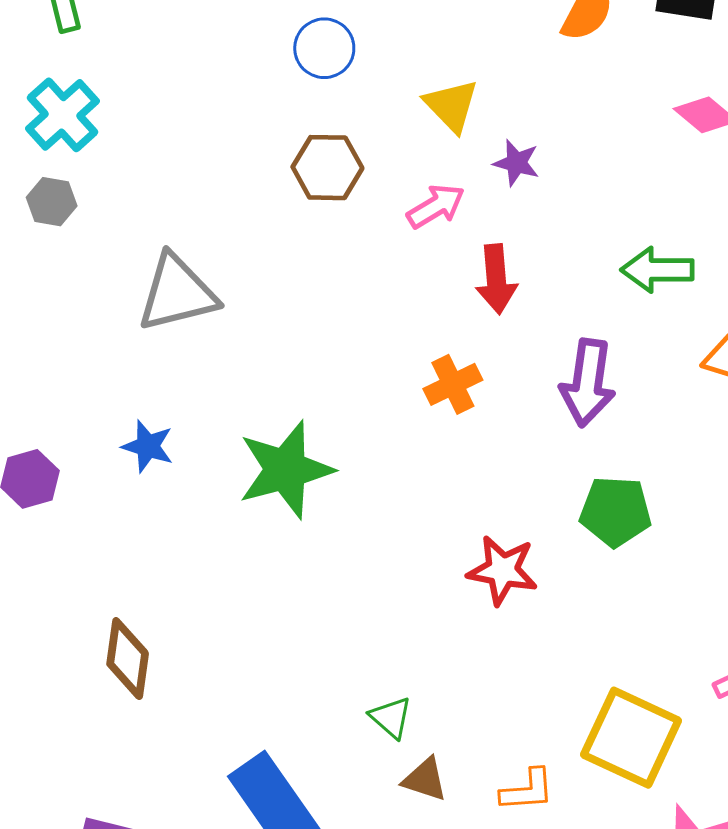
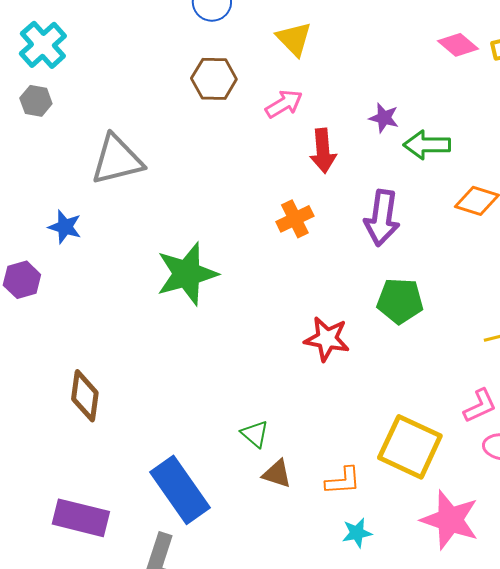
purple star: (516, 163) -> (384, 118), moved
blue star: (148, 446) -> (65, 227), moved

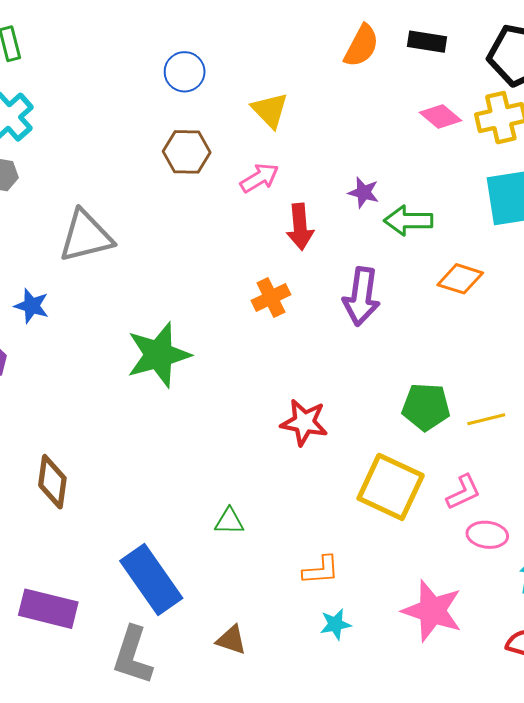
green pentagon: (400, 301) -> (426, 407), moved
green triangle: (255, 434) -> (229, 521), turned -40
yellow square: (410, 447) -> (391, 487), moved
brown triangle: (277, 474) -> (231, 640), moved

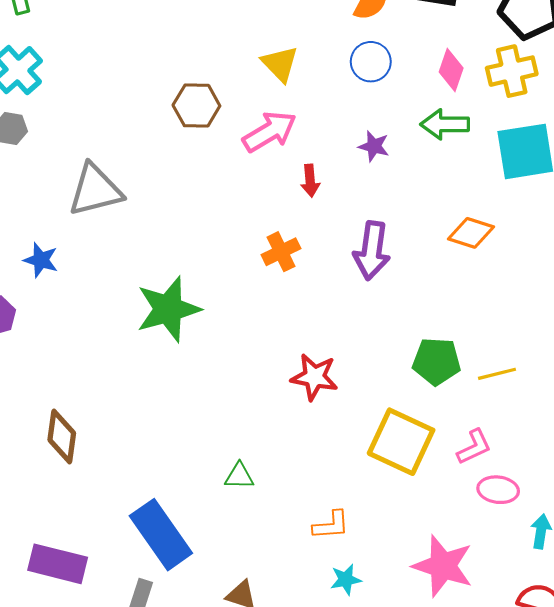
blue circle: (185, 72) -> (371, 62), moved
pink diamond: (440, 117) -> (451, 70), turned 69
pink arrow: (259, 178) -> (270, 132), size x1.4
green arrow: (408, 221) -> (445, 124), moved
red arrow: (300, 227) -> (310, 181), size x0.7

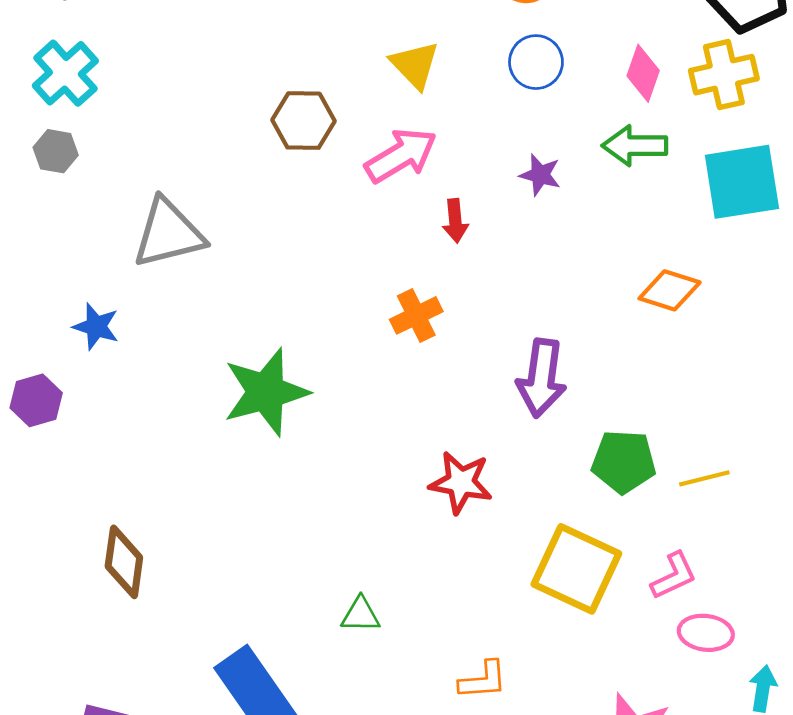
purple arrow: (372, 251) -> (542, 378), moved

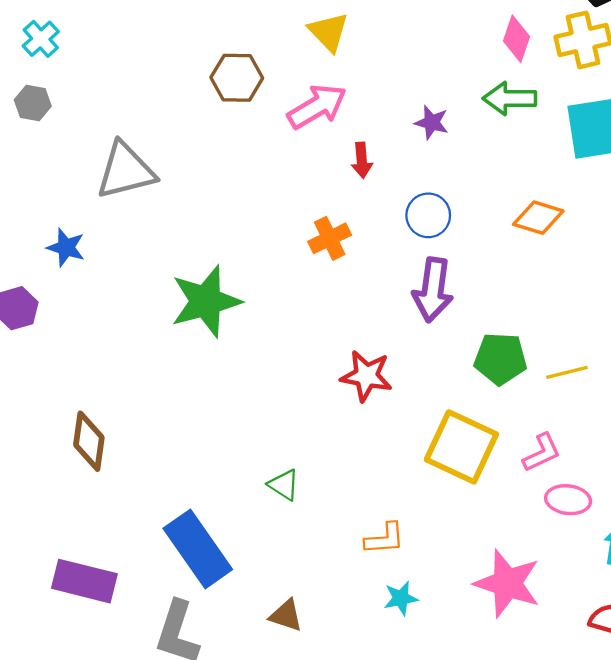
blue circle: (536, 62) -> (428, 215), moved
cyan cross: (65, 73) -> (41, 39), size x0.7
green triangle: (361, 615) -> (284, 485), turned 32

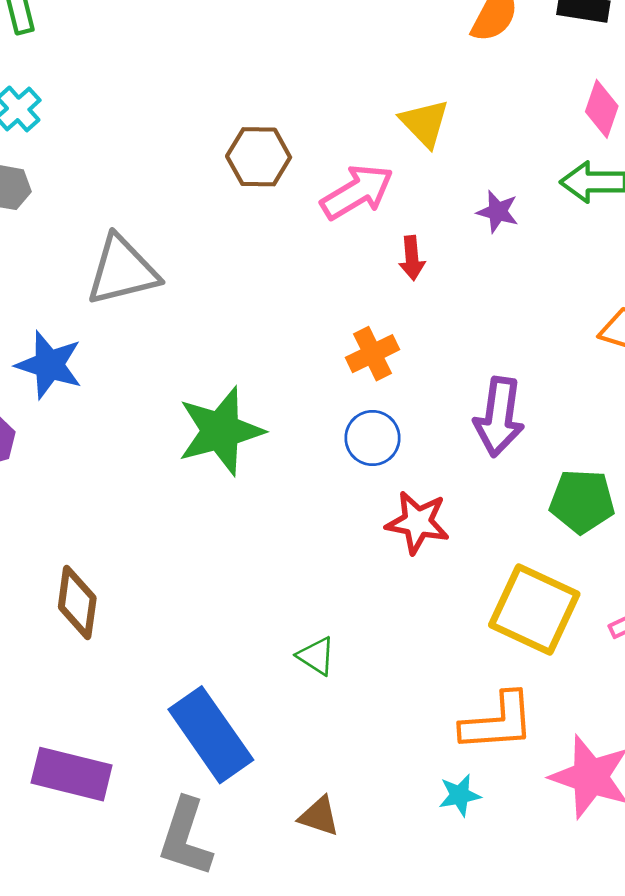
yellow triangle: (328, 32) -> (425, 123), moved
blue circle: (428, 215) -> (372, 438), moved
blue star: (66, 247) -> (49, 365), size x1.4
orange L-shape: (385, 539) -> (498, 722), moved, size x1.5

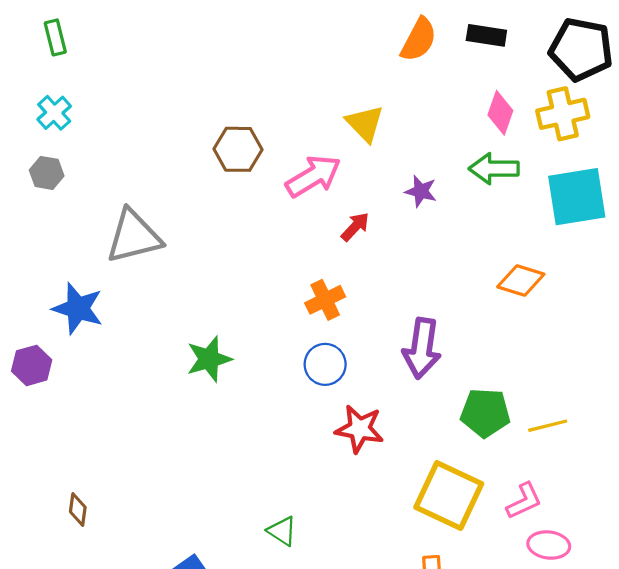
red arrow: (412, 258) -> (355, 227), turned -132
green star: (221, 431) -> (209, 359), size x0.7
brown diamond: (77, 603) -> (78, 510), moved, size x0.6

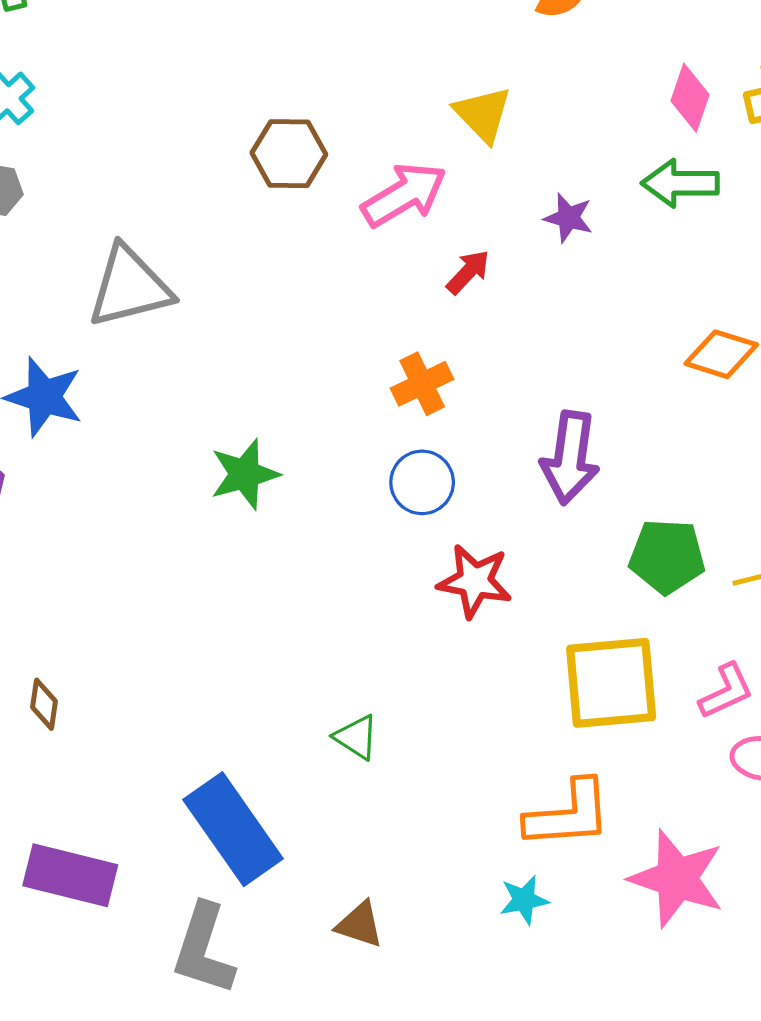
yellow square: (449, 496) -> (611, 683), turned -30

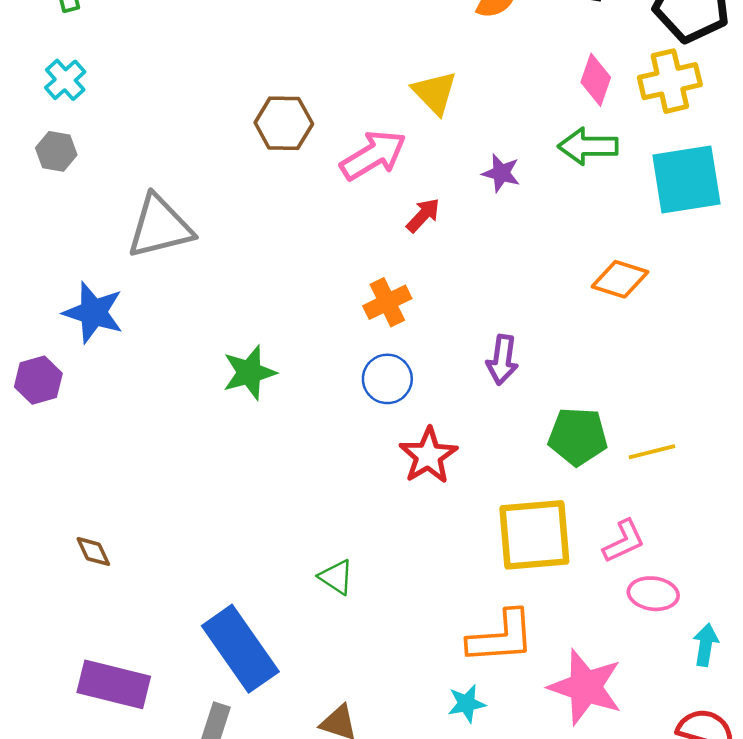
purple arrow: (570, 458) -> (502, 360), size x0.7
red star: (475, 581) -> (428, 456), turned 30
brown diamond: (44, 704) -> (93, 551), turned -33

